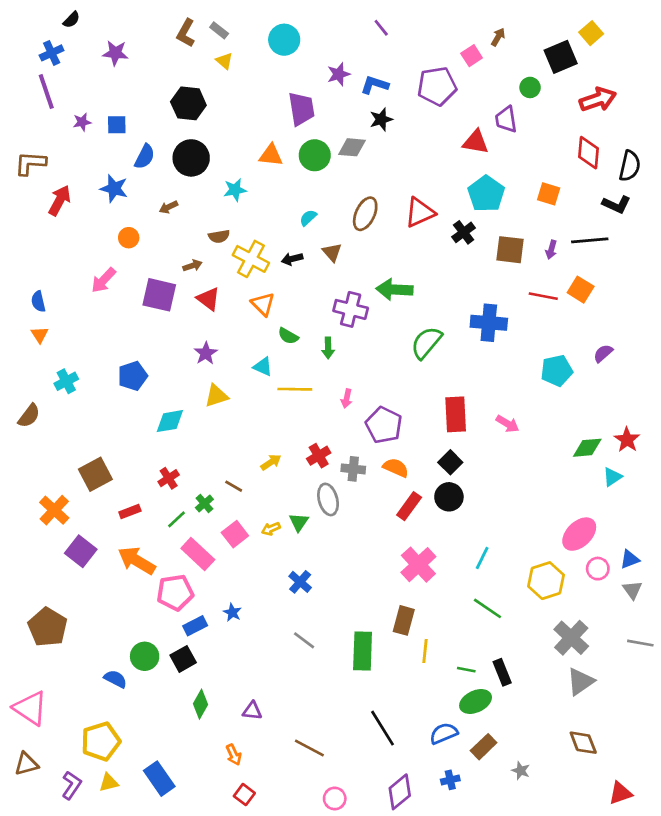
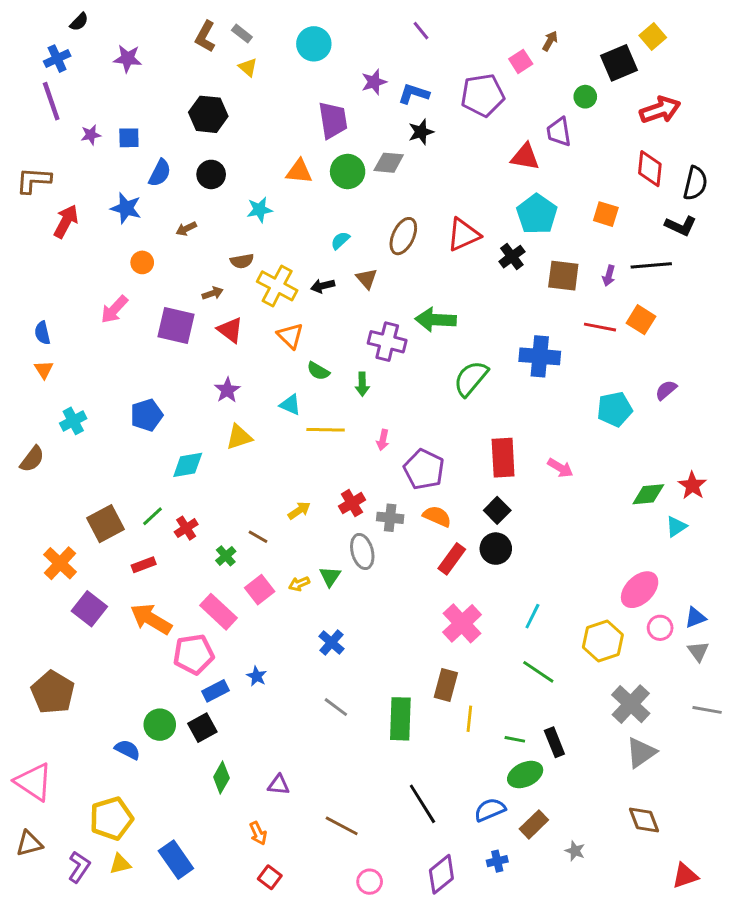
black circle: (191, 158) -> (211, 174), size x0.7
green line: (177, 519) -> (152, 516), moved

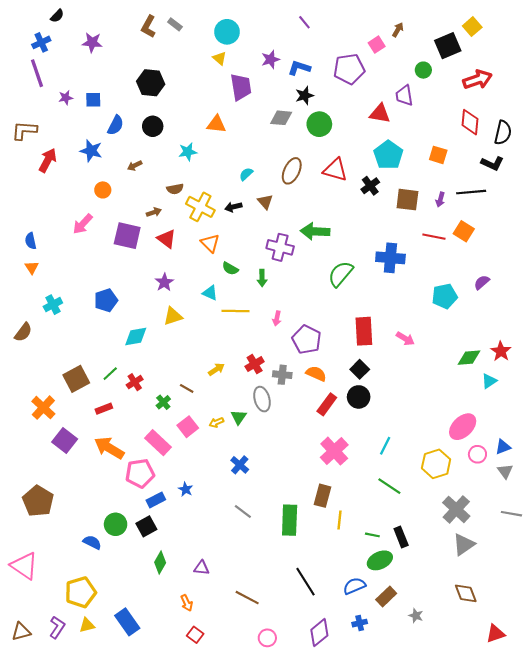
yellow triangle: (248, 67) -> (220, 58), moved
green circle: (348, 171) -> (319, 124), moved
red triangle: (463, 235) -> (335, 170), turned 40
brown triangle: (29, 843) -> (21, 632), moved

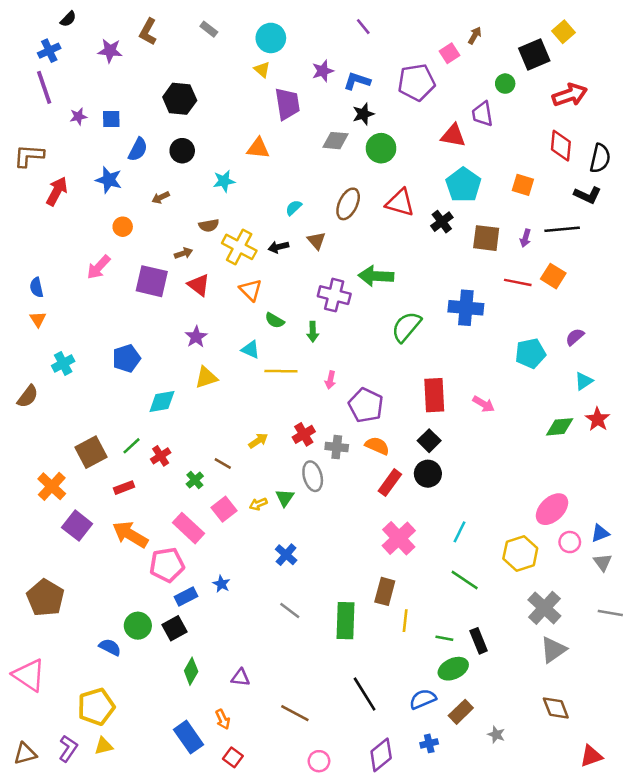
brown L-shape: (148, 27) -> (148, 32), moved
cyan triangle: (489, 381) -> (584, 381), moved
blue rectangle: (127, 622) -> (189, 737), moved

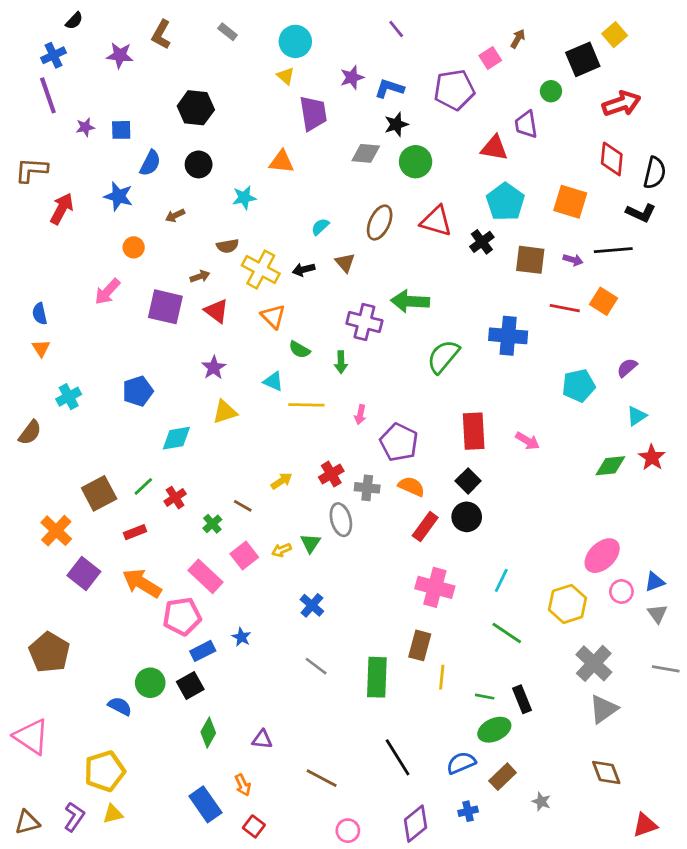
orange square: (523, 185) -> (570, 202), size x1.4
purple arrow: (525, 238) -> (573, 260), turned -90
pink cross: (399, 538) -> (435, 587), turned -32

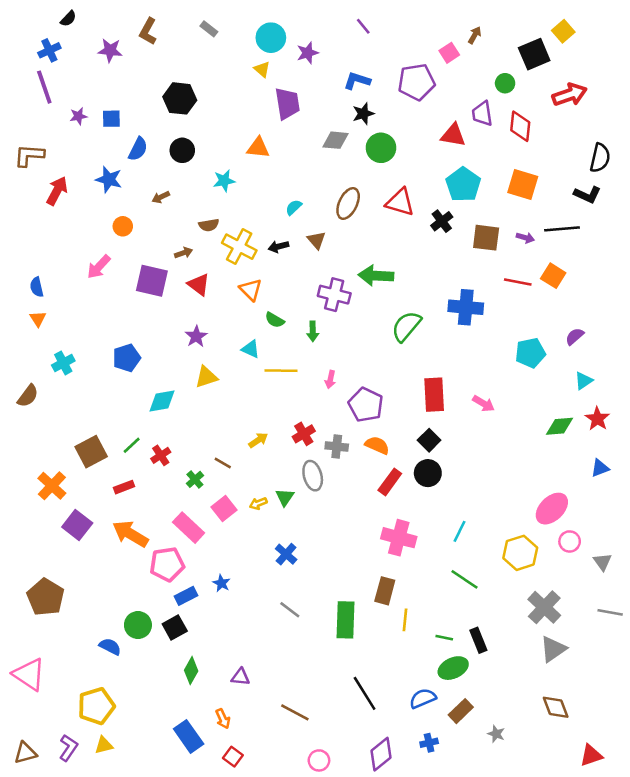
purple star: (352, 77) -> (308, 53), moved
red diamond: (612, 159) -> (520, 126), moved
blue triangle: (655, 582) -> (600, 468), moved

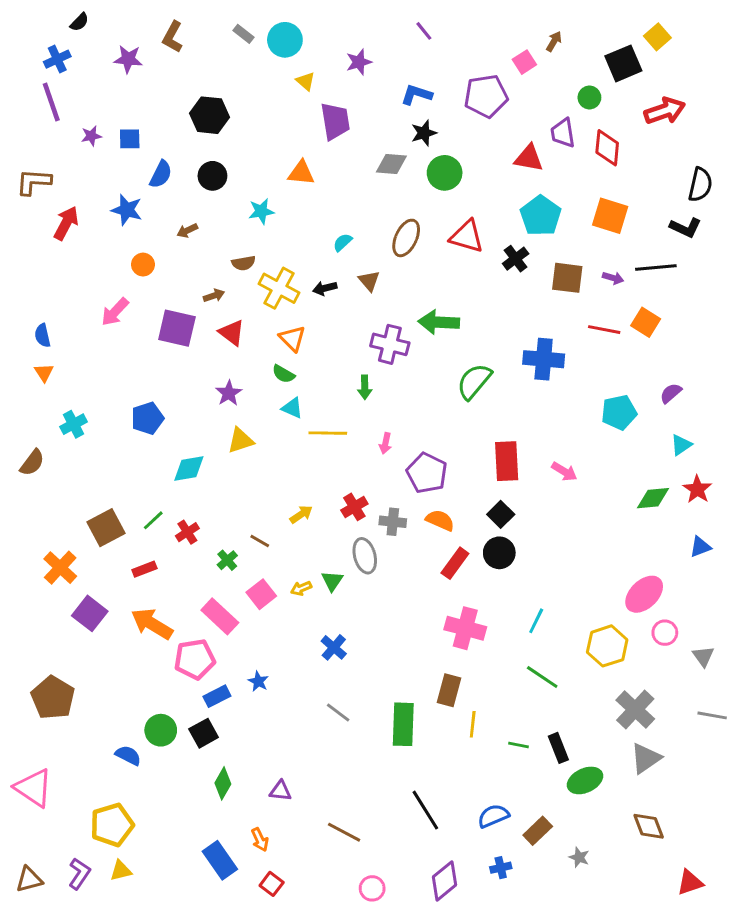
cyan circle: (271, 38) -> (285, 40), moved
green semicircle: (275, 320) -> (283, 374), moved
green ellipse: (453, 668) -> (585, 780), moved

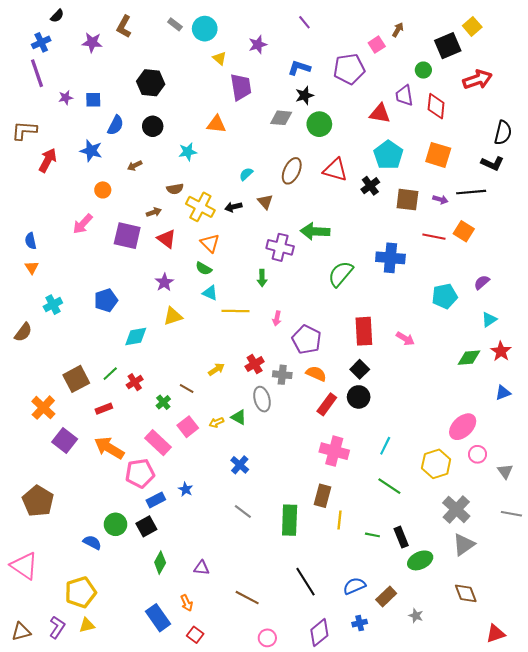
green triangle: (332, 581) -> (239, 417), turned -35

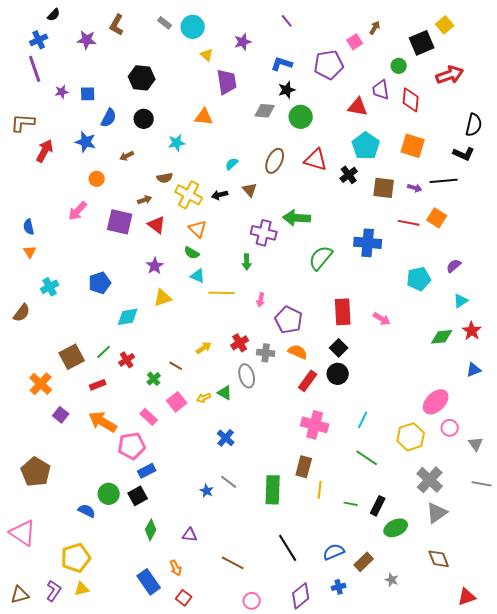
purple square: (65, 440) -> (61, 415), size x0.7
pink rectangle: (158, 443) -> (149, 417), size x0.7
blue star: (186, 489) -> (207, 491), moved
black rectangle: (401, 537) -> (378, 506), turned 48

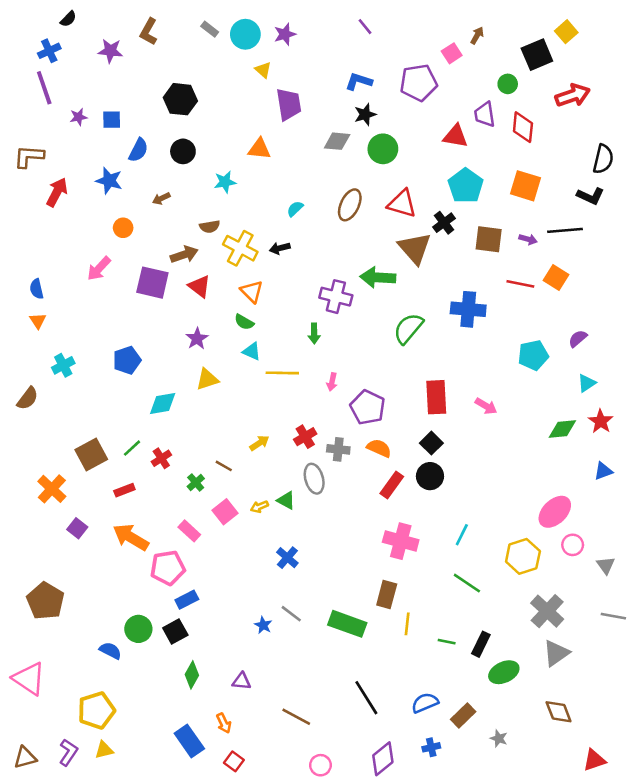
purple star: (243, 42) -> (285, 34), moved
brown triangle: (250, 190) -> (415, 248), moved, size x1.8
brown arrow: (145, 200) -> (184, 255), size x1.5
green rectangle: (273, 490) -> (347, 624), turned -72

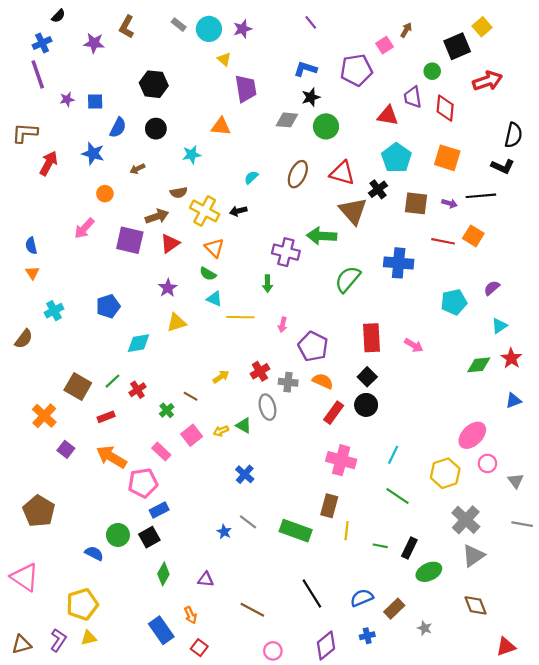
red triangle: (200, 286) -> (170, 243), turned 48
brown square: (91, 454) -> (78, 387), turned -32

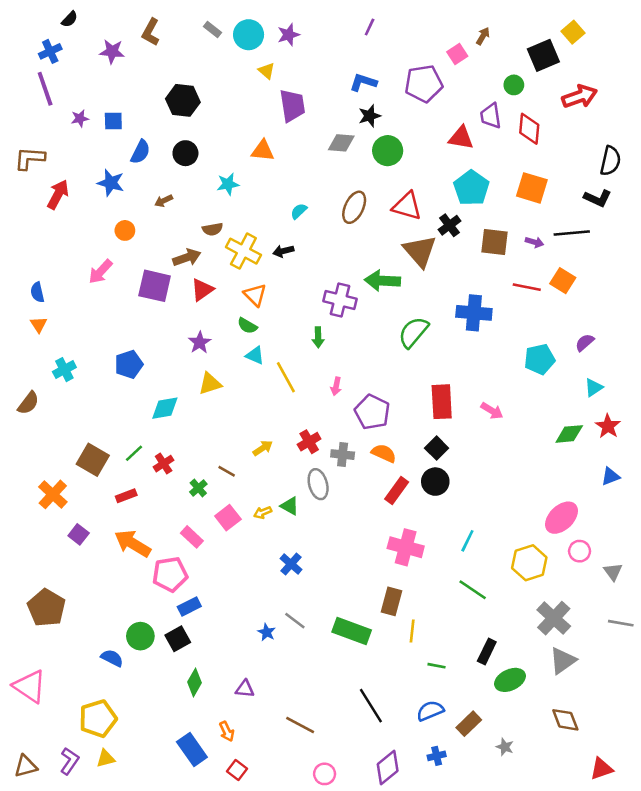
purple line: (311, 22) -> (370, 27), turned 64
yellow line: (240, 317) -> (286, 377), turned 60
green line: (380, 546) -> (437, 666), moved

